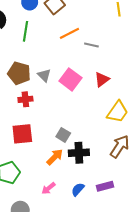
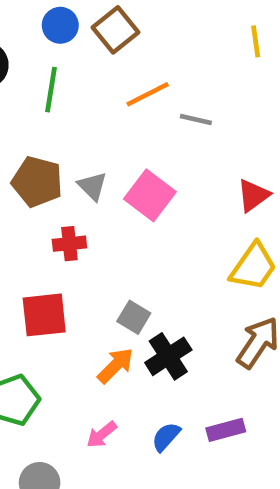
red triangle: (102, 79) -> (253, 195), moved
red cross: (25, 99) -> (69, 244), moved
black cross: (79, 153) -> (168, 356), turned -30

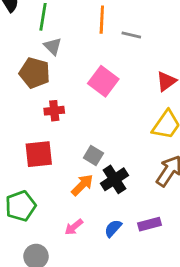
orange line: (148, 94) -> (102, 20), turned -60
gray triangle: (92, 186) -> (53, 46), moved

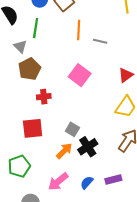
gray triangle: (53, 46) -> (20, 46), moved
brown pentagon: (35, 73) -> (29, 69), turned 30
pink arrow: (74, 227) -> (58, 182), size x1.5

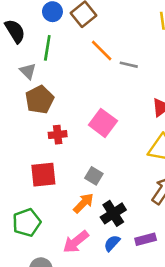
orange line: (79, 30) -> (102, 50), turned -48
pink square: (80, 75) -> (103, 123), moved
black cross: (88, 147) -> (113, 213), moved

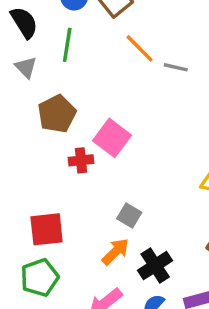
gray triangle: (28, 71) -> (26, 67), moved
pink square: (103, 123) -> (112, 138), moved
red square: (43, 175) -> (47, 229), moved

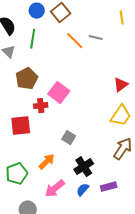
gray line: (176, 67) -> (96, 38), moved
red square: (47, 229) -> (21, 126), moved
orange arrow: (115, 252) -> (47, 162), moved

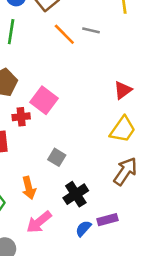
orange arrow: (47, 162) -> (29, 188), turned 120
blue semicircle: (83, 190) -> (83, 228), moved

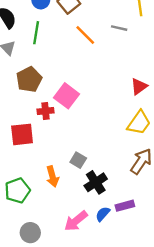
gray line: (91, 30) -> (119, 28), moved
gray square: (57, 157) -> (78, 160), moved
pink arrow: (39, 222) -> (76, 221), moved

